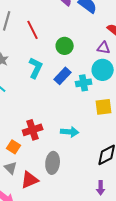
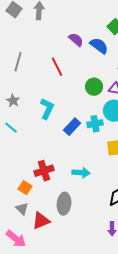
red line: (33, 30) -> (57, 67), moved
green circle: (65, 46) -> (94, 87), moved
blue rectangle: (63, 76) -> (72, 127), moved

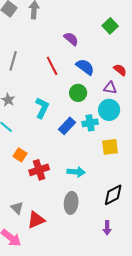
blue semicircle: (99, 46) -> (85, 67), moved
green circle: (94, 87) -> (78, 93), moved
orange square: (25, 188) -> (20, 155), moved
gray ellipse: (64, 204) -> (71, 203), moved

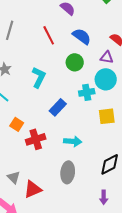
blue rectangle: (67, 126) -> (58, 107), moved

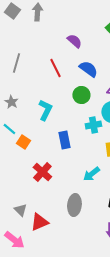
blue rectangle: (58, 107) -> (64, 140), turned -54
orange square: (17, 124) -> (23, 142), moved
red cross: (36, 139) -> (42, 172), turned -30
cyan arrow: (73, 141) -> (91, 174), moved, turned 138

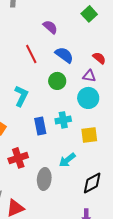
cyan cross: (93, 125) -> (63, 120), moved
red cross: (42, 172) -> (18, 158), turned 30
gray ellipse: (74, 205) -> (44, 179), moved

